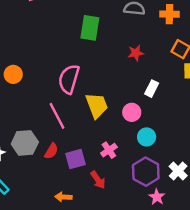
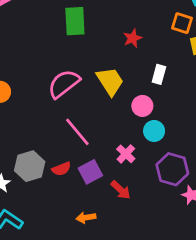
pink semicircle: (69, 79) -> (64, 84), turned 48
yellow trapezoid: (97, 105) -> (110, 81), moved
pink line: (57, 116) -> (77, 132), moved
cyan circle: (147, 137) -> (154, 131), moved
red semicircle: (51, 151) -> (61, 169), turned 49

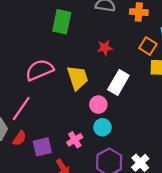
white rectangle: (159, 74) -> (118, 83), size x1.5
pink line: (77, 132) -> (21, 108), moved, turned 60
red semicircle: (61, 169) -> (20, 138), turned -49

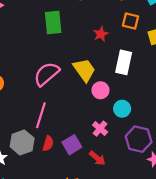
orange square: (148, 46) -> (130, 21), moved
pink circle: (98, 105) -> (100, 90), moved

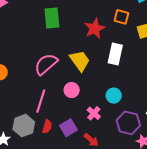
red star: (101, 34) -> (95, 28), size x1.5
pink circle: (100, 90) -> (72, 90), moved

